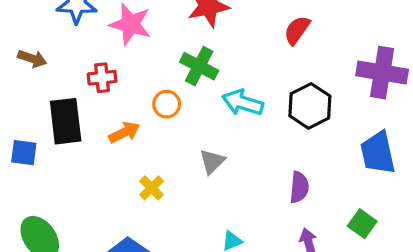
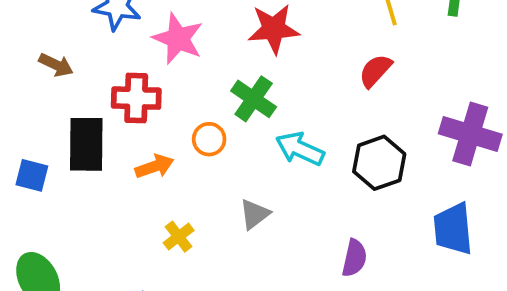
red cross: (102, 78) -> (136, 98), size x1.4

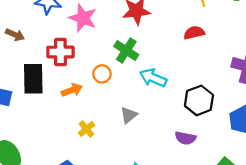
red semicircle: (375, 71) -> (194, 33), turned 36
black hexagon: (379, 163) -> (199, 100), moved
purple semicircle: (354, 258) -> (185, 138), turned 90

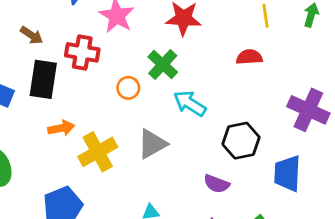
brown arrow: (15, 35) -> (32, 35), moved
orange arrow: (72, 90) -> (61, 128), moved
gray triangle: (129, 115) -> (152, 144), size x1.4
yellow cross: (87, 129) -> (98, 152), size x1.8

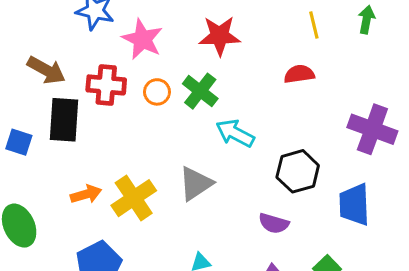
brown arrow: (32, 35) -> (46, 70), size x1.4
orange circle: (128, 88) -> (157, 92), moved
orange arrow: (61, 128) -> (86, 194), moved

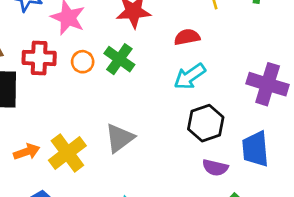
red semicircle: (299, 74) -> (187, 37), moved
cyan arrow: (235, 133) -> (190, 76), moved, turned -60
purple semicircle: (274, 223) -> (215, 168), moved

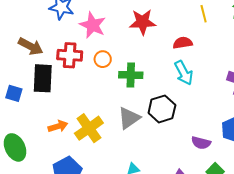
green cross: (119, 59) -> (131, 75), moved, turned -35
cyan arrow: (190, 76) -> (184, 73), turned -85
black hexagon: (206, 123) -> (162, 109), moved

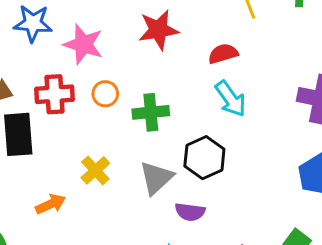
yellow cross: (89, 128) -> (95, 170), moved, size x0.7
purple semicircle: (201, 143) -> (190, 212), moved

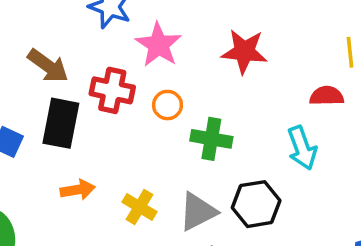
red semicircle: (223, 54) -> (327, 96), moved
yellow cross: (95, 170) -> (139, 207), moved, turned -32
orange arrow: (51, 204) -> (78, 190), moved

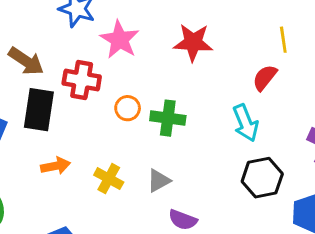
red semicircle: (327, 96) -> (265, 78), turned -48
orange circle: (167, 105) -> (128, 108), moved
black hexagon: (256, 204) -> (262, 178), moved
gray triangle: (198, 212) -> (159, 181), size x0.7

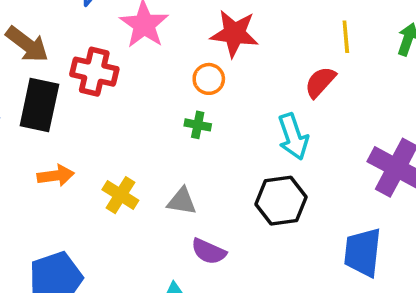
orange circle: (128, 108) -> (209, 79), moved
green cross: (168, 118) -> (198, 125), size x0.6
black hexagon: (262, 178) -> (281, 201), moved
gray triangle: (159, 181) -> (182, 201), turned 35

